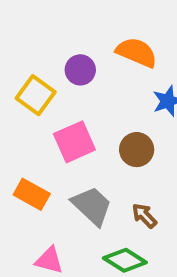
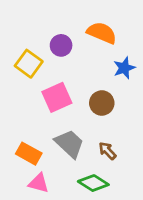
orange rectangle: (32, 194) -> (29, 154), moved

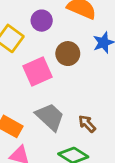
brown circle: (102, 103) -> (68, 54), moved

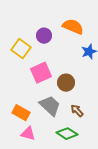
brown circle: (68, 54) -> (66, 83), moved

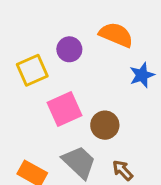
yellow square: (21, 49) -> (32, 70), turned 30

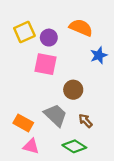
yellow square: (32, 70) -> (24, 32), moved
pink square: (65, 109) -> (45, 64), moved, turned 35

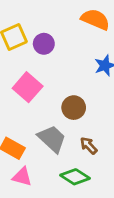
orange semicircle: (81, 28) -> (95, 19), moved
pink square: (45, 64) -> (28, 87), moved, turned 30

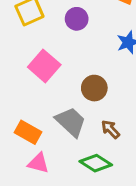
purple circle: (44, 44) -> (77, 19), moved

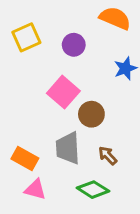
pink square: (44, 66) -> (63, 92), moved
gray trapezoid: (71, 122) -> (68, 148), turned -136

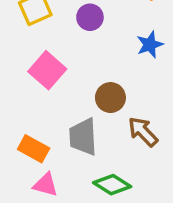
pink square: (63, 92) -> (47, 70), moved
brown arrow: (108, 156) -> (143, 132), moved, size x1.4

